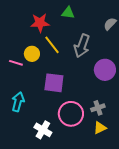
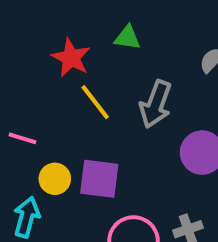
red star: (40, 23) -> (71, 58), turned 30
yellow circle: (32, 54) -> (55, 179), moved

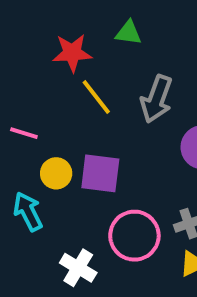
red star: (71, 58) -> (72, 53), turned -30
cyan arrow: (27, 217) -> (28, 212), turned -42

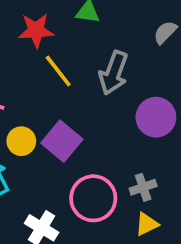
purple square: (100, 173) -> (62, 141), turned 33

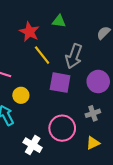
red star: (36, 30) -> (29, 32), turned 30
purple square: (62, 141) -> (60, 83), moved, turned -30
gray cross: (143, 187) -> (93, 113), moved

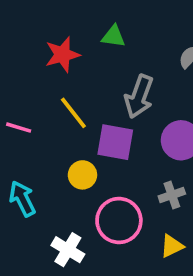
red star: (29, 32) -> (62, 55), turned 30
yellow line: (42, 55) -> (73, 113), moved
yellow circle: (21, 95) -> (82, 175), moved

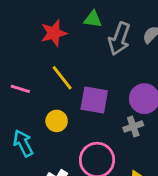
gray arrow: (139, 97) -> (119, 39), moved
yellow circle: (82, 175) -> (57, 121), moved
gray cross: (172, 195) -> (133, 126), moved

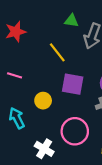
red star: (54, 33) -> (16, 32), moved
yellow line: (62, 78) -> (57, 52), moved

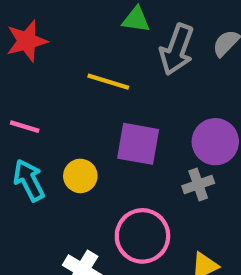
yellow line: (57, 52) -> (108, 82), turned -35
cyan arrow: (17, 118) -> (29, 180), moved

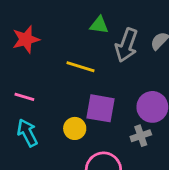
yellow circle: (80, 176) -> (75, 128), moved

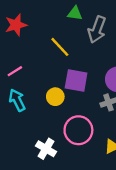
yellow line: (80, 67) -> (60, 47), turned 30
pink line: (24, 97) -> (15, 71), turned -49

